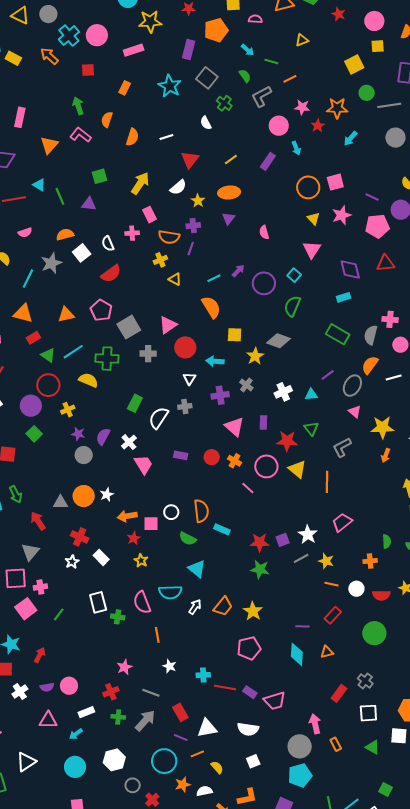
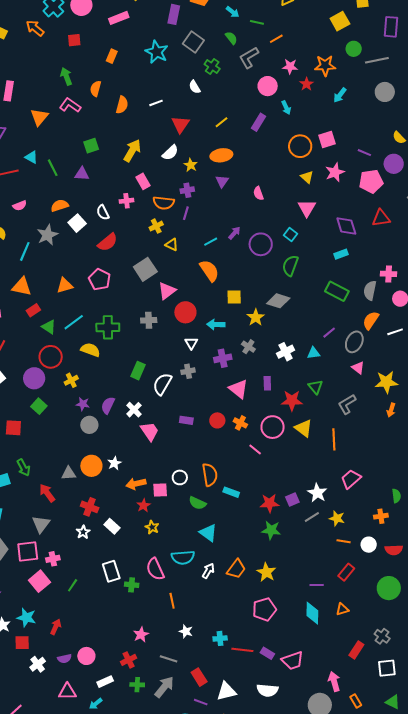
gray square: (129, 327) -> (145, 269), moved

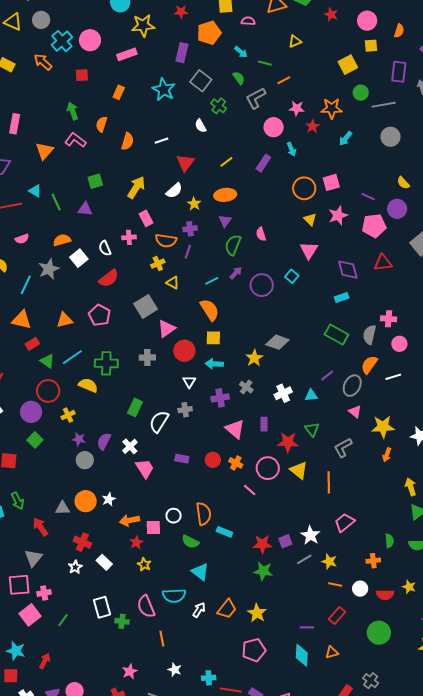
green semicircle: (290, 266) -> (233, 245), moved
yellow square: (234, 297) -> (213, 338), moved

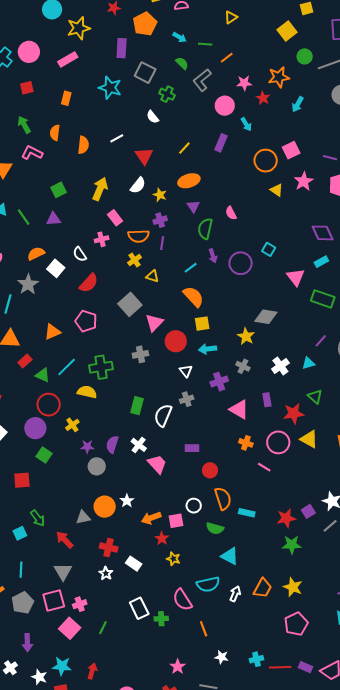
pink triangle: (309, 250) -> (296, 277), moved
purple arrow: (236, 273) -> (213, 256), turned 128
red circle: (213, 460) -> (210, 470), moved

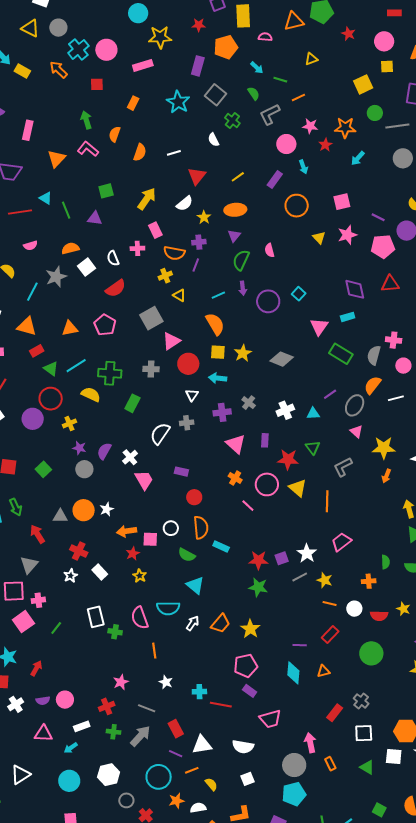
orange circle: (266, 161) -> (297, 206), moved
yellow star: (246, 336) -> (243, 353), moved
green rectangle: (137, 406) -> (132, 403), moved
green square: (44, 455) -> (43, 469), moved
purple rectangle: (305, 667) -> (250, 691), moved

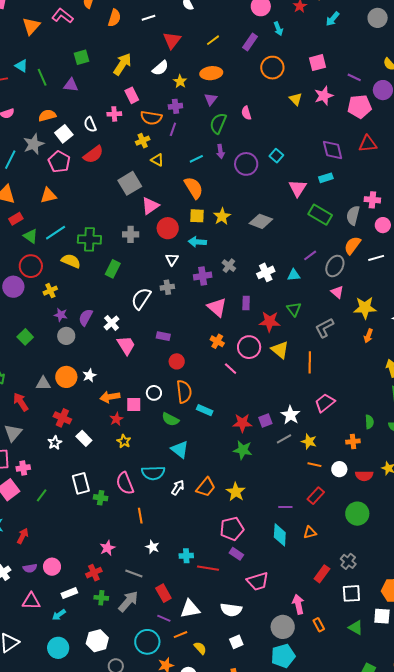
pink pentagon: (105, 325) -> (59, 162), moved

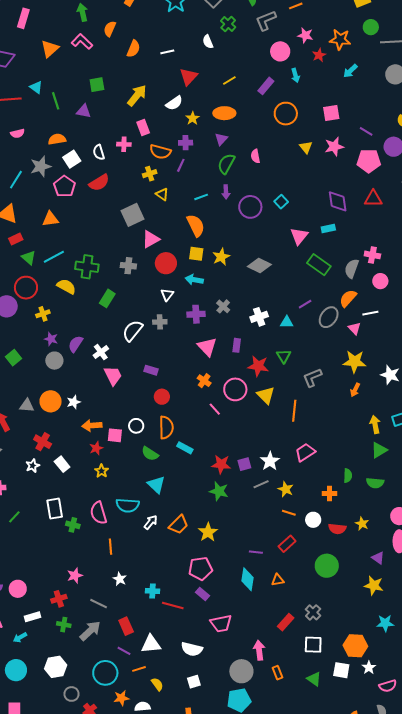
pink triangle: (337, 292) -> (354, 328), moved

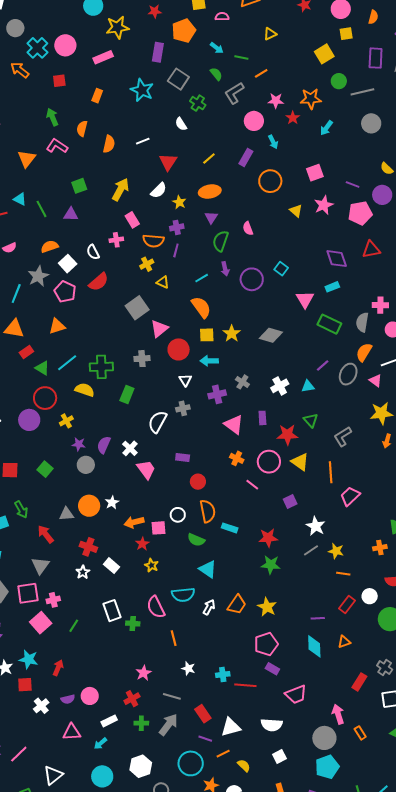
pink trapezoid: (305, 452) -> (350, 496), moved
purple square: (244, 464) -> (290, 501), moved
white circle: (313, 520) -> (370, 596), moved

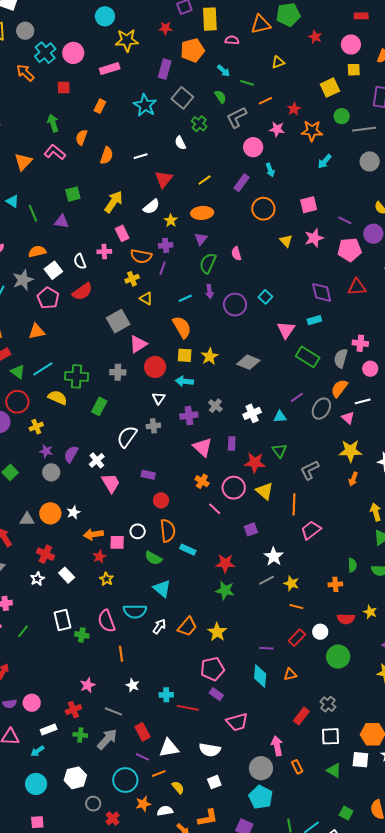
red star: (293, 118) -> (294, 109), moved
cyan pentagon: (327, 767) -> (261, 797), turned -30

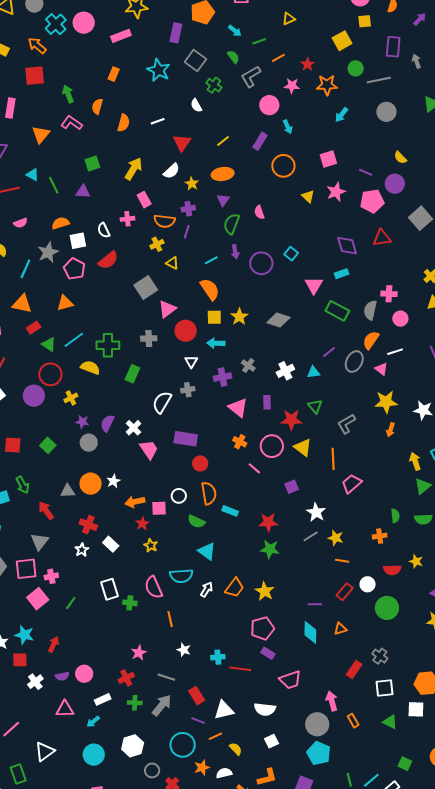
green line: (247, 83) -> (259, 41), turned -32
red square: (64, 88) -> (35, 76), moved, size x1.5
white square: (53, 270) -> (78, 241), turned 30
purple rectangle: (148, 475) -> (186, 439), size x1.6

